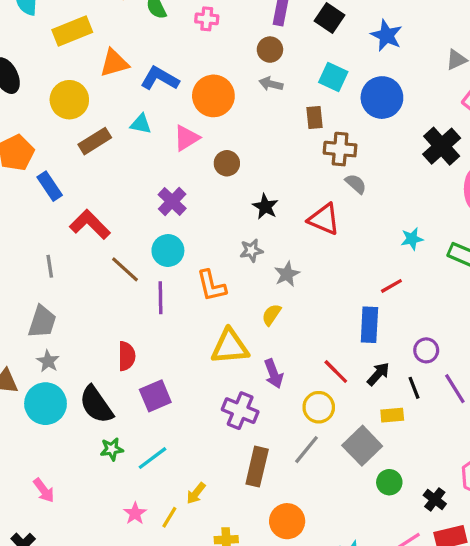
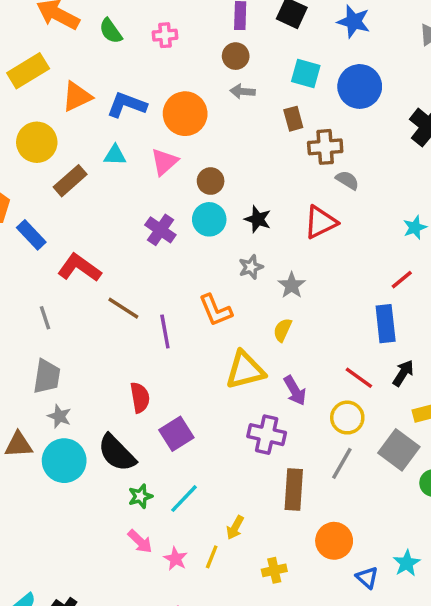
red triangle: (324, 219) -> (321, 222), turned -40
cyan circle: (168, 251) -> (209, 219), moved
pink arrow: (44, 490) -> (140, 541), moved

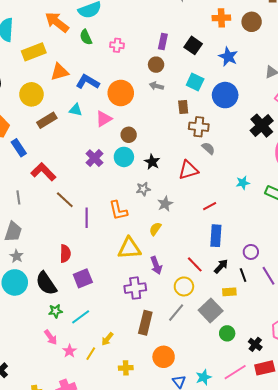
red line: (402, 280) -> (210, 206), moved
purple cross: (267, 435) -> (135, 288), turned -30

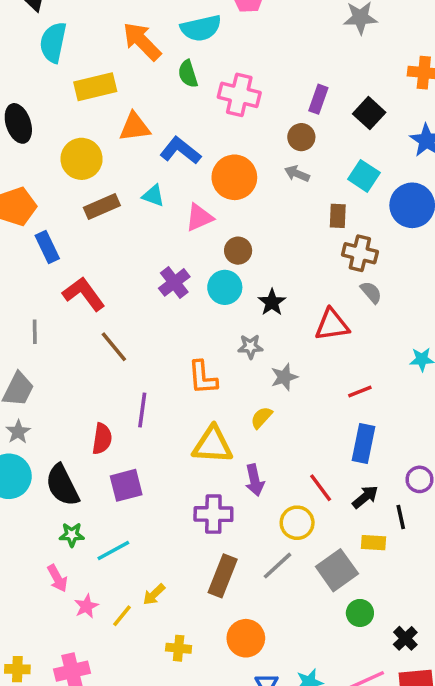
pink cross: (117, 45) -> (239, 95), size x1.6
purple line: (87, 218) -> (142, 410), moved

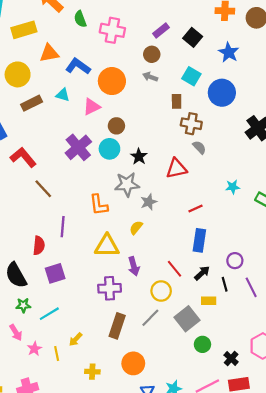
purple rectangle: (318, 99) -> (161, 31), turned 35
purple cross: (174, 282) -> (78, 147), size x1.4
gray star: (250, 347) -> (127, 184), size x1.6
yellow line: (122, 616) -> (57, 353), turned -48

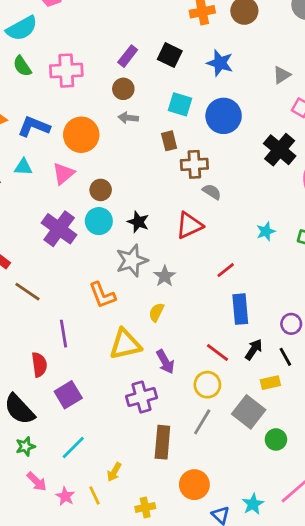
green star: (23, 305) -> (25, 446), moved

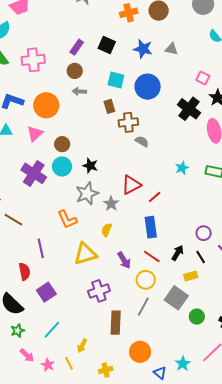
gray triangle: (282, 75) -> (171, 49), moved, turned 48
red triangle: (189, 225) -> (131, 185), moved
blue rectangle: (240, 309) -> (151, 227), moved
purple arrow: (165, 362) -> (124, 260), moved

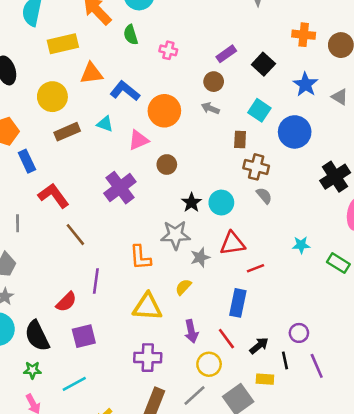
pink cross: (33, 60) -> (168, 50), size x0.6
cyan circle: (62, 166) -> (221, 203), moved
red semicircle: (24, 272) -> (66, 302), turned 36

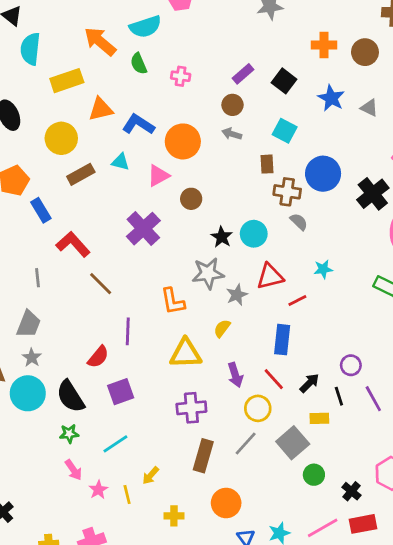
blue circle: (295, 132) -> (323, 174), moved
cyan star: (301, 245) -> (323, 269), moved

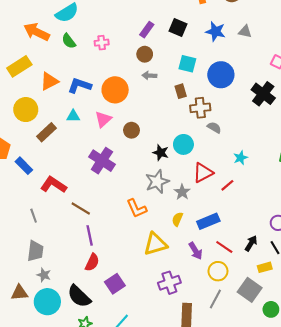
blue circle: (323, 174) -> (221, 75), moved
purple line: (128, 331) -> (90, 235), moved
blue rectangle: (282, 340) -> (208, 221), moved, turned 75

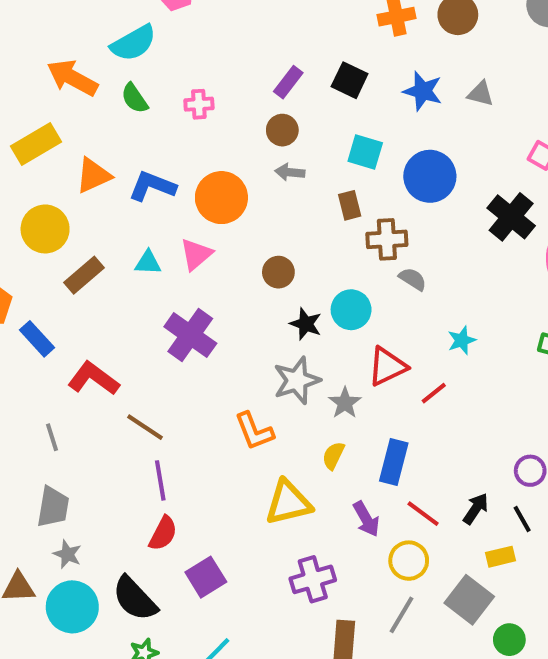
cyan triangle: (73, 116) -> (148, 263), moved
brown circle: (131, 130) -> (278, 272), moved
blue rectangle: (208, 221) -> (394, 462), turned -55

